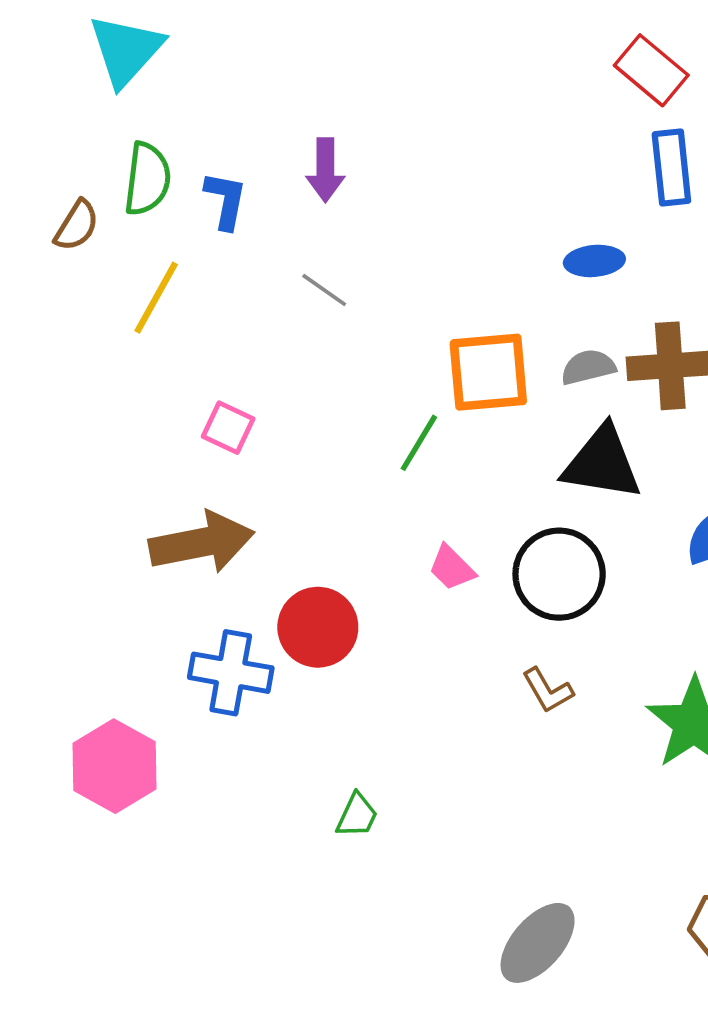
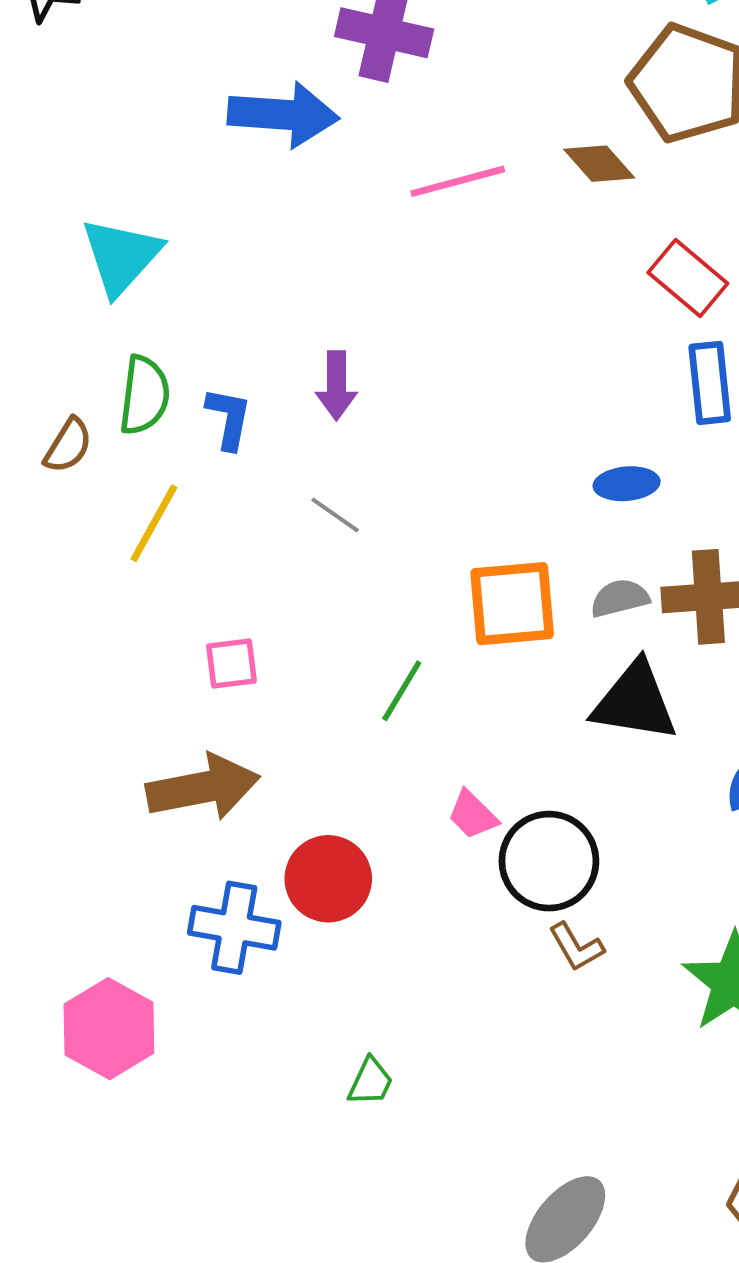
pink square: (228, 428) -> (232, 664), turned -32
green line: (419, 443) -> (402, 691), moved
black circle: (559, 574) -> (549, 861), moved

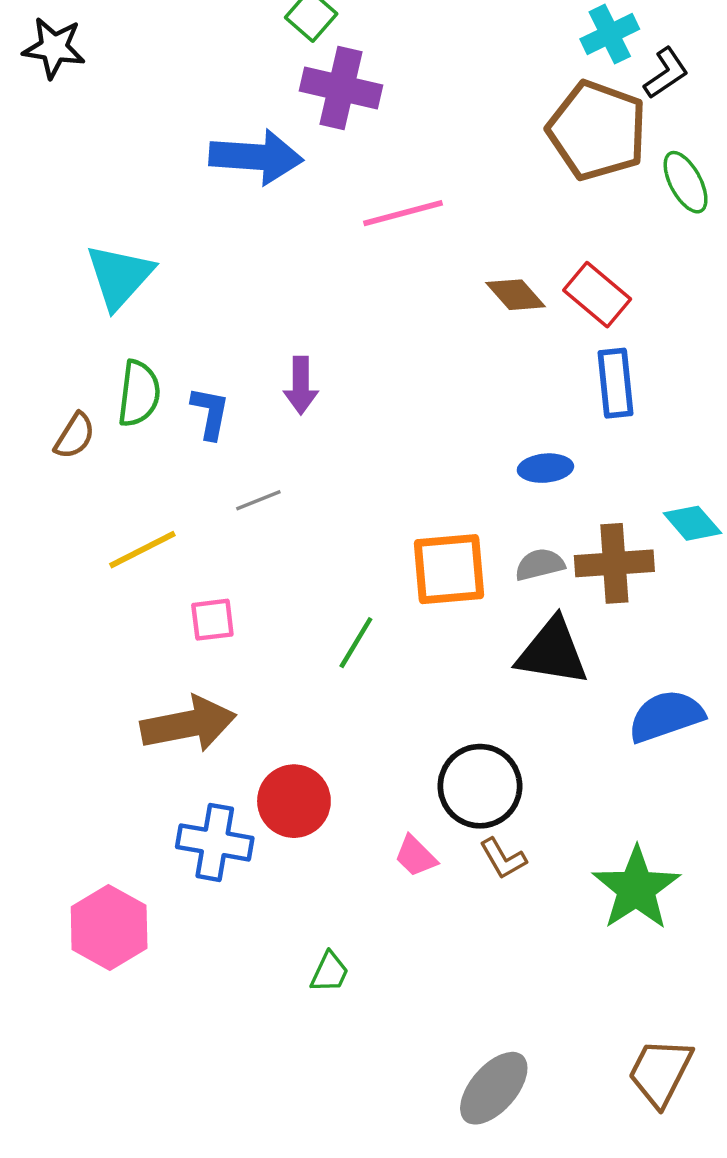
brown diamond: (599, 164) -> (516, 295), moved
gray line: (335, 515) -> (258, 500), moved, turned -57
yellow line: (154, 523) -> (142, 550), moved, turned 34
pink trapezoid: (473, 815) -> (416, 856), moved

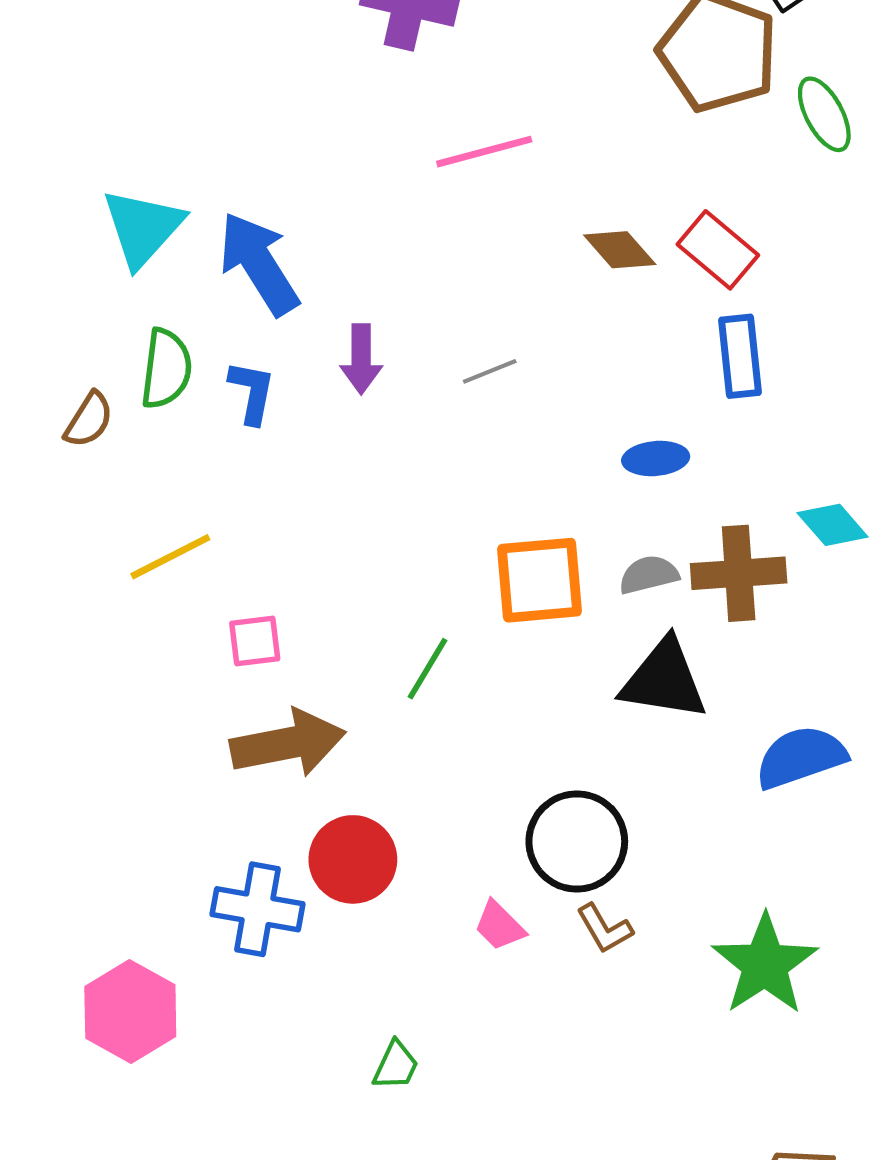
blue arrow: (256, 157) -> (259, 264), moved, turned -126
gray line: (258, 500) -> (490, 371), moved
brown arrow: (188, 724) -> (288, 743), moved

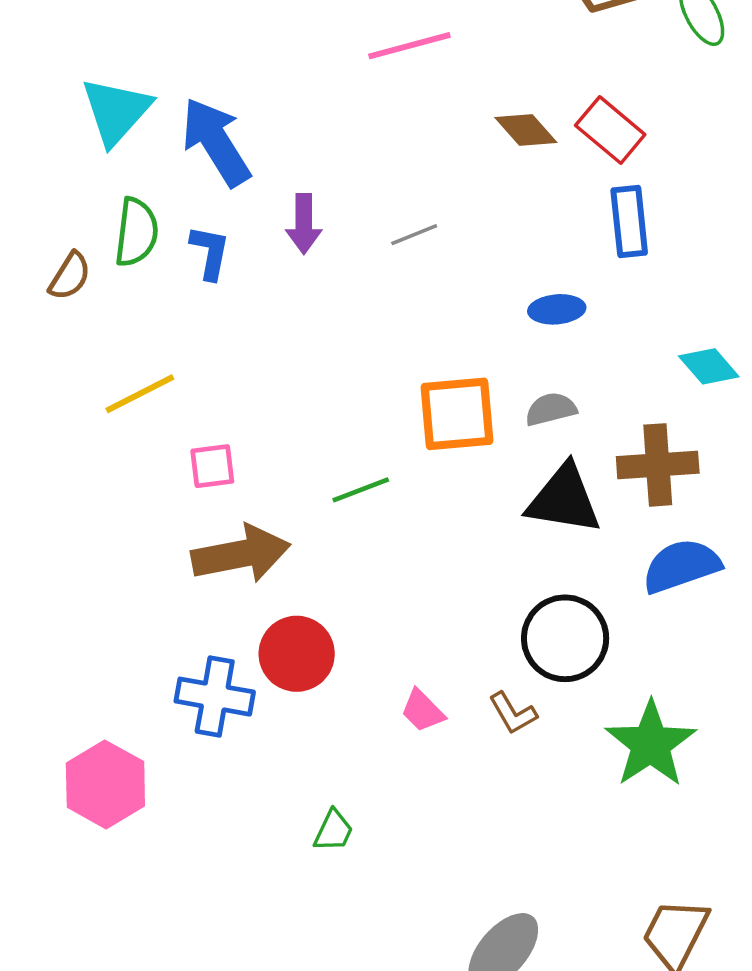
brown cross: (739, 573) -> (658, 465), moved
green line: (428, 669) -> (361, 490), turned 38
black circle: (577, 841) -> (565, 638), moved

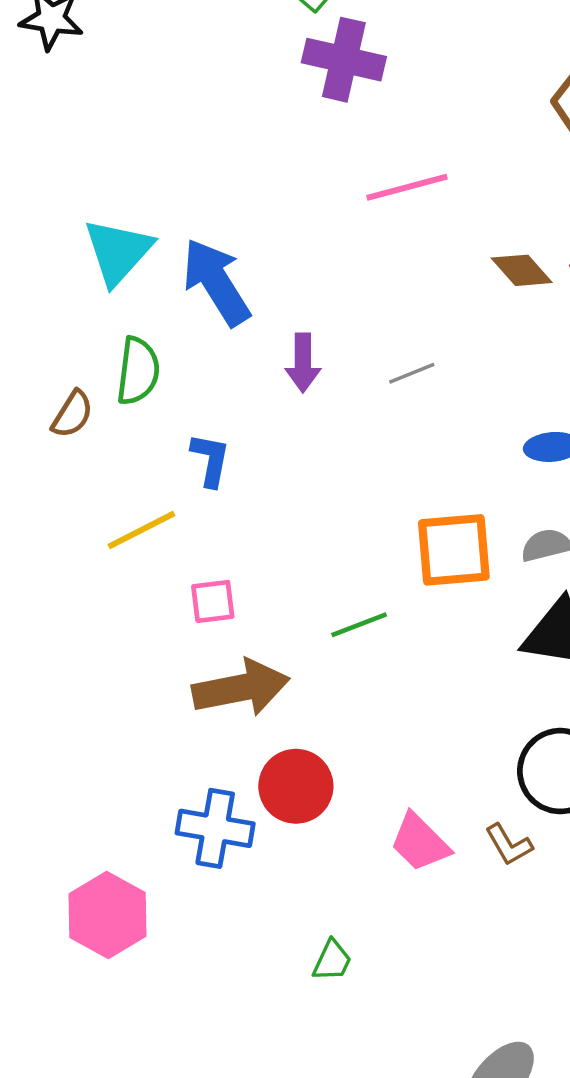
blue L-shape: (210, 252) -> (210, 460), moved
pink trapezoid: (423, 711) -> (420, 842), size x1.4

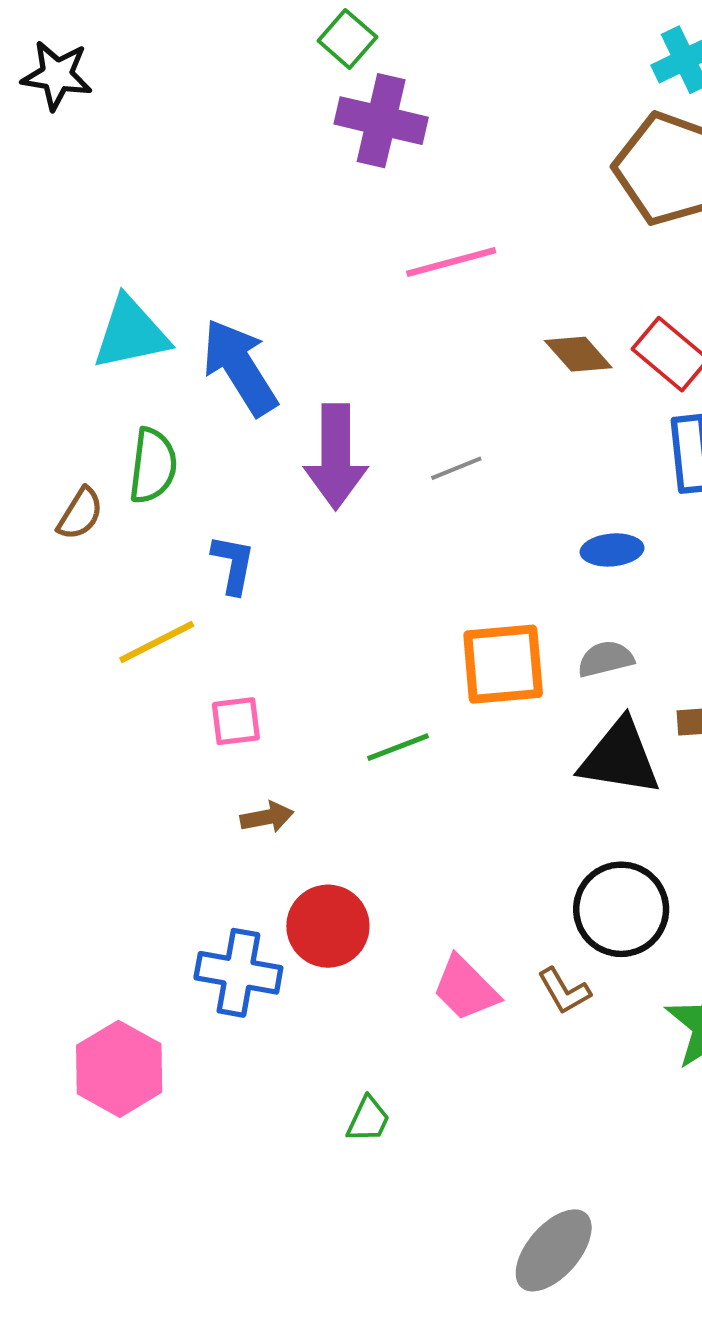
cyan triangle: (118, 252) -> (131, 333), turned 36
purple arrow: (303, 363) -> (336, 457), size x1.6
brown arrow: (241, 688) -> (267, 817), size x0.5

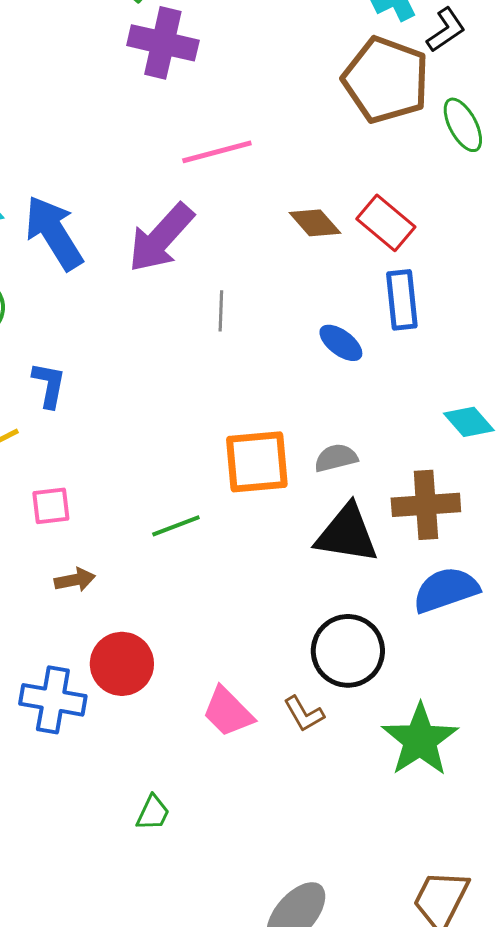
purple arrow: (336, 457) -> (161, 238), moved, turned 42
gray line: (456, 468) -> (221, 311), turned -66
blue ellipse: (612, 550) -> (341, 343), moved, turned 42

